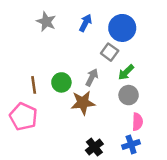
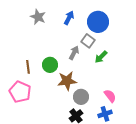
gray arrow: (92, 77) -> (74, 53), moved
gray circle: (129, 95) -> (81, 97), moved
pink semicircle: (137, 122) -> (110, 96), turned -40

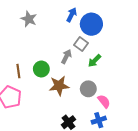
blue arrow: (69, 18) -> (72, 15), moved
gray circle: (81, 97) -> (88, 89), moved

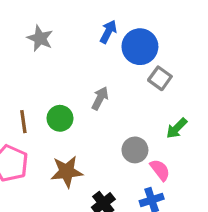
gray square: (81, 44) -> (160, 78), moved
green arrow: (95, 61) -> (177, 128), moved
brown star: (59, 86) -> (67, 172), moved

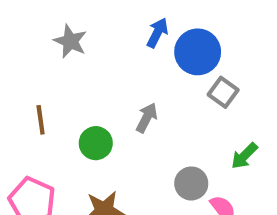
brown line: (23, 122) -> (41, 120), moved

